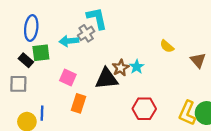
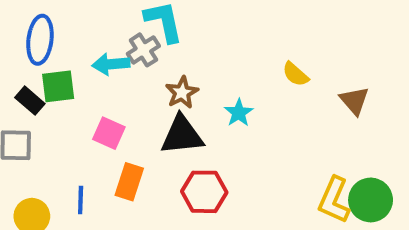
brown star: (121, 68) -> (182, 92), moved
red hexagon: (144, 109) -> (204, 192), moved
blue line: (42, 113) -> (81, 200), moved

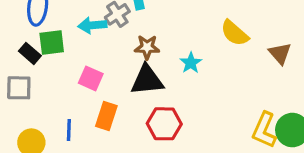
yellow semicircle: (295, 74) -> (235, 33), size x1.4
brown star: (182, 92) -> (147, 47), turned 30

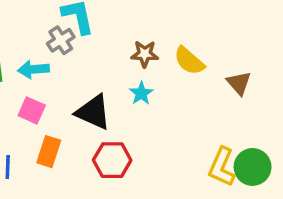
cyan arrow: (92, 25) -> (33, 69), moved
brown star: (147, 47) -> (145, 54), moved
black triangle: (147, 80) -> (93, 112), turned 30

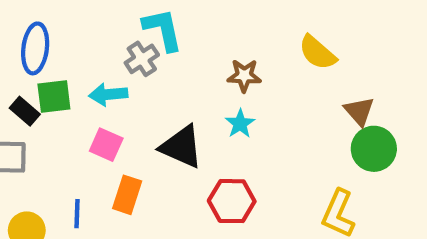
yellow semicircle: (189, 61) -> (317, 53), moved
red hexagon: (112, 160) -> (232, 201), moved
green circle: (253, 167) -> (374, 149), moved

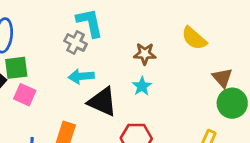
gray cross: (142, 59) -> (76, 42), turned -30
cyan arrow: (108, 94) -> (81, 76), moved
pink square: (106, 145) -> (25, 95), moved

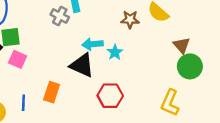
brown star: (145, 54) -> (130, 19), moved
cyan arrow: (81, 76) -> (93, 44), moved

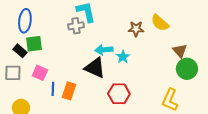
gray cross: (60, 16) -> (76, 26), turned -35
pink square: (18, 59) -> (40, 73), moved
blue line: (23, 103) -> (53, 89), moved

